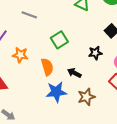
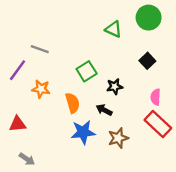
gray line: (29, 15) -> (40, 49), moved
black star: (95, 53) -> (115, 87), moved

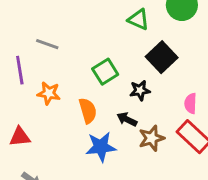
black square: (147, 61) -> (162, 57), moved, size x1.5
purple line: (18, 70) -> (20, 70), turned -45
brown star: (118, 138) -> (151, 138), moved

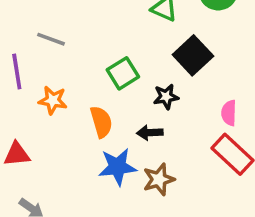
black arrow: (127, 119) -> (150, 133), turned -30
brown star: (151, 138) -> (159, 179), moved

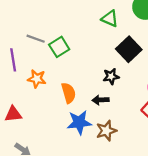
green square: (123, 73) -> (59, 47), moved

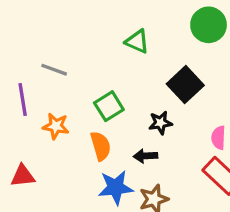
green triangle: (110, 19) -> (137, 41), moved
green square: (59, 47) -> (109, 106), moved

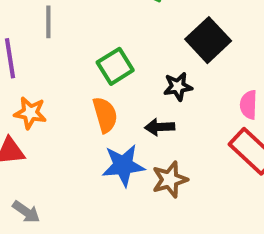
gray line: (54, 70) -> (48, 22), turned 70
orange star: (56, 126) -> (30, 113), moved

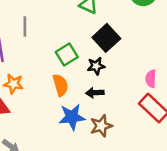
black square: (208, 40) -> (106, 38), moved
black star: (178, 87) -> (96, 66), moved

